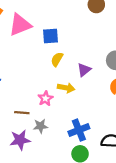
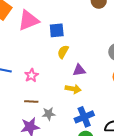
purple triangle: (84, 70) -> (79, 70), moved, turned 32
yellow arrow: (66, 88) -> (73, 89), moved
pink star: (45, 98) -> (31, 75), moved

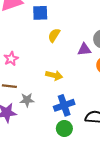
yellow semicircle: (63, 52) -> (54, 35), moved
purple triangle: (79, 70) -> (84, 49), moved

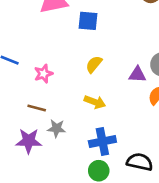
yellow semicircle: (54, 35) -> (94, 64), moved

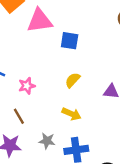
brown line: (37, 108) -> (19, 116), turned 42
gray star: (56, 128) -> (47, 141), moved

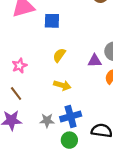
gray star: (47, 141) -> (47, 121), moved

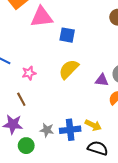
yellow semicircle: (59, 55) -> (69, 69), size x1.5
yellow arrow: (62, 85) -> (93, 125), moved
green circle: (69, 140) -> (26, 146), moved

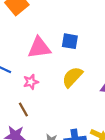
pink triangle: (42, 17) -> (39, 48), moved

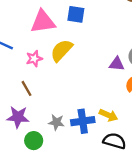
yellow semicircle: (72, 77) -> (61, 50), moved

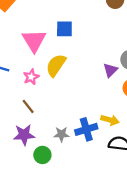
pink triangle: (43, 22) -> (34, 41), turned -45
purple triangle: (117, 64) -> (110, 70), turned -42

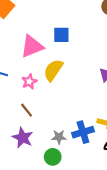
pink triangle: (34, 41) -> (32, 46), turned 40
purple star: (24, 135) -> (23, 138), turned 30
green circle: (42, 155) -> (53, 157), moved

